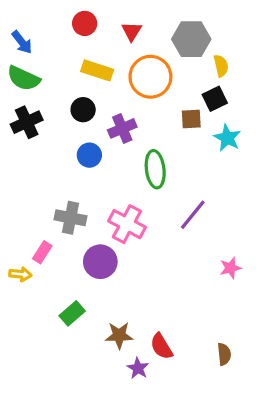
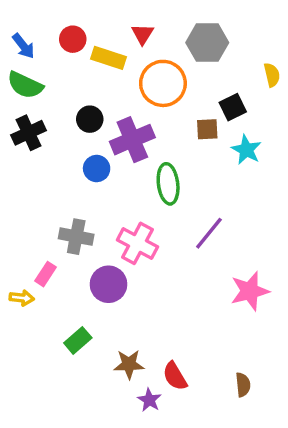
red circle: (85, 23) -> (73, 39), moved
yellow semicircle: (221, 66) -> (272, 75), moved
yellow rectangle: (97, 70) -> (108, 58), moved
purple cross: (122, 128) -> (132, 140), size x1.4
pink star: (230, 268) -> (250, 291), size x1.6

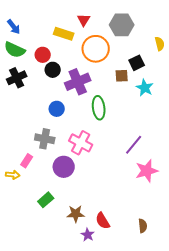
red circle: (73, 39) -> (43, 55), moved
blue circle: (97, 169) -> (57, 109), moved
purple line: (209, 233) -> (134, 145), moved

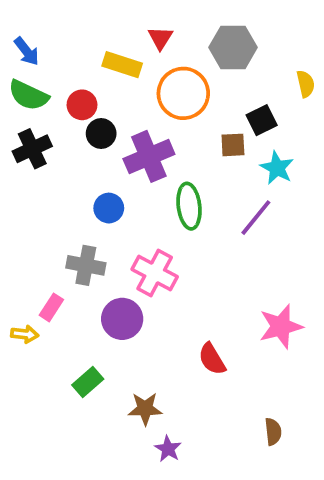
purple line: (134, 145) -> (256, 218), moved
red semicircle: (103, 221) -> (212, 359), moved

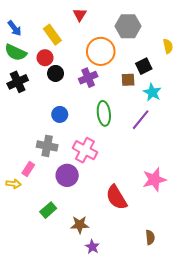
red triangle: (160, 38) -> (80, 15), moved
yellow rectangle: (122, 65) -> (52, 35), moved, turned 36
purple cross: (149, 156) -> (88, 78), moved, size x0.7
red semicircle: (212, 359) -> (116, 197), size x1.4

